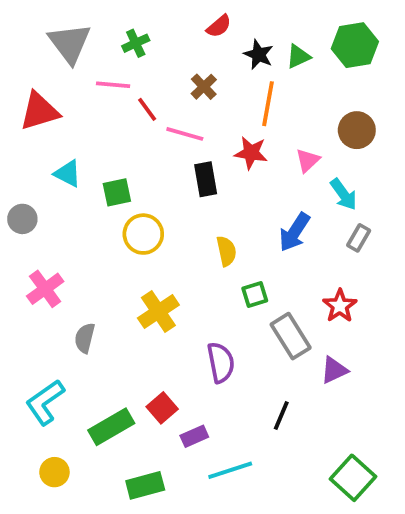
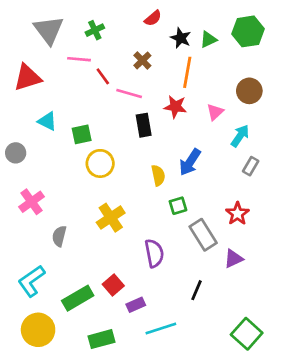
cyan arrow: (344, 194) -> (240, 136), turned -110
blue arrow: (294, 232) -> (190, 162), moved
yellow circle: (54, 472) -> (38, 330), size x1.6

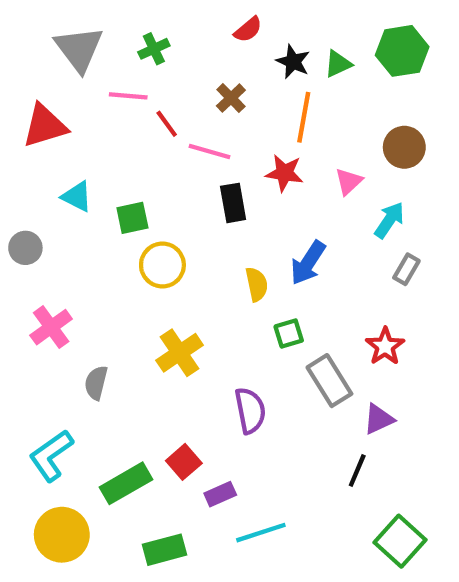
black line: (197, 290) -> (357, 470), moved

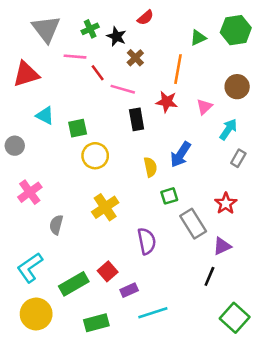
black star: (293, 62) -> (116, 36), moved

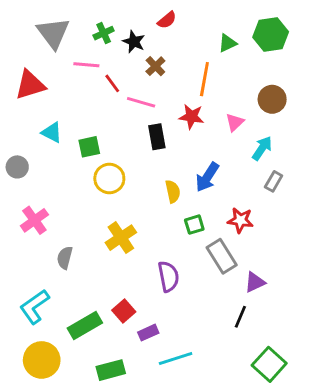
red star: (226, 203) -> (240, 220), moved, turned -30

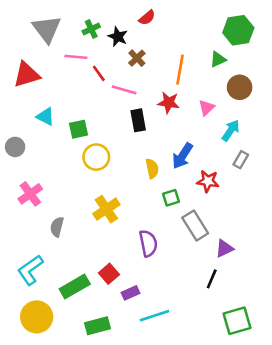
green triangle: (227, 43) -> (218, 59), moved
red star: (240, 220) -> (208, 181), moved
green square: (269, 364) -> (237, 321), turned 32

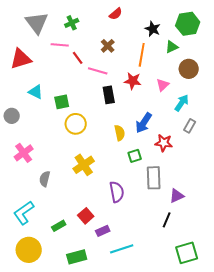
black star: (118, 37) -> (153, 29), moved
gray rectangle: (195, 226) -> (154, 178), turned 30
green rectangle: (75, 286) -> (59, 226), size x0.6

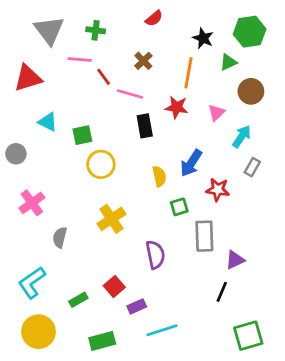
green cross: (72, 23) -> (96, 30), turned 32

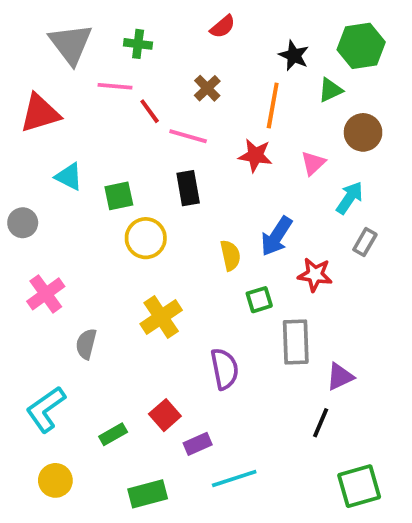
black rectangle: (145, 126) -> (188, 188), moved
yellow circle: (39, 332) -> (55, 480), size x0.7

